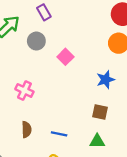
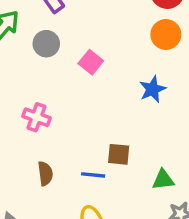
brown square: (100, 112) -> (119, 154), moved
green triangle: (97, 141) -> (163, 180), moved

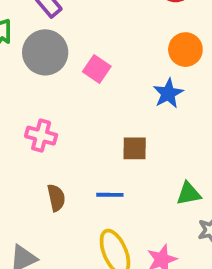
orange circle: (166, 34) -> (185, 50), moved
gray circle: (46, 44) -> (45, 52), size x1.5
brown square: (119, 154) -> (135, 148), moved

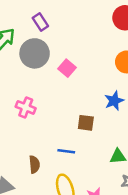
blue star: (168, 93) -> (114, 101), moved
brown semicircle: (56, 198) -> (34, 164), moved

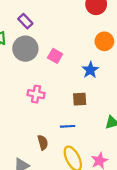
blue star: (114, 101) -> (90, 70), moved
pink cross: (26, 107) -> (36, 94), moved

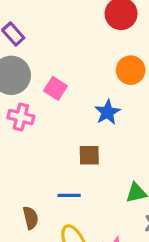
pink cross: (36, 94) -> (21, 117), moved

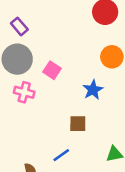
blue line: (69, 195) -> (61, 155), turned -36

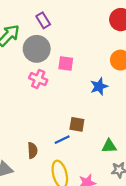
pink square: (52, 70) -> (66, 63), turned -35
brown square: (78, 124) -> (77, 124), moved

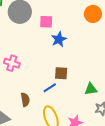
pink cross: (38, 79) -> (12, 63), moved
blue star: (99, 86) -> (59, 39), moved

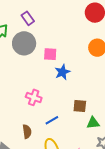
pink cross: (12, 63) -> (34, 97), moved
brown square: (61, 73) -> (80, 106), moved

